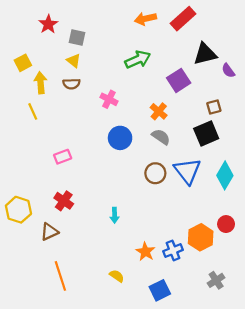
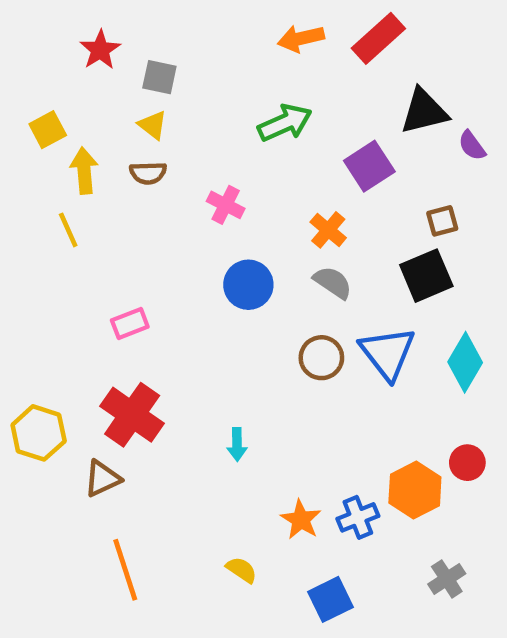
red cross: (64, 201) -> (132, 415), size x1.5

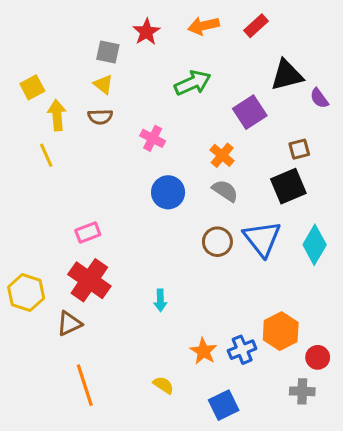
red rectangle: (378, 38) -> (256, 26), size x0.7
red star: (100, 50) -> (146, 32), moved
pink rectangle: (130, 323) -> (88, 232), moved
red circle: (467, 463) -> (318, 357), moved
gray cross: (447, 579) -> (302, 391), turned 35

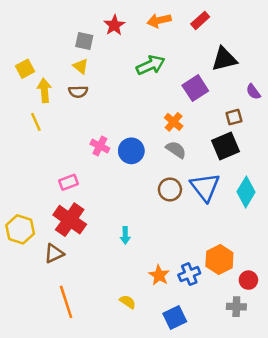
purple semicircle: (319, 98) -> (253, 92), moved
pink cross: (153, 138) -> (100, 146), moved

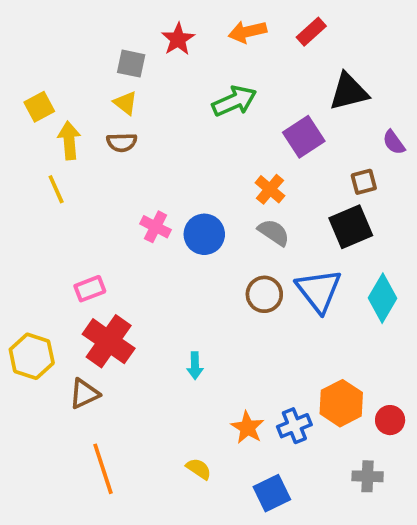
pink rectangle: (68, 182) -> (90, 289), moved
red circle: (248, 280) -> (390, 420), moved

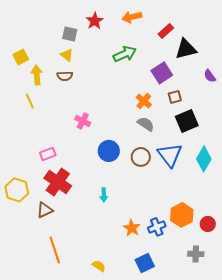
red rectangle: (311, 32) -> (166, 31), moved
brown square: (364, 182) -> (175, 97), moved
blue circle: (204, 234) -> (109, 151), moved
yellow semicircle: (199, 469) -> (99, 266), moved

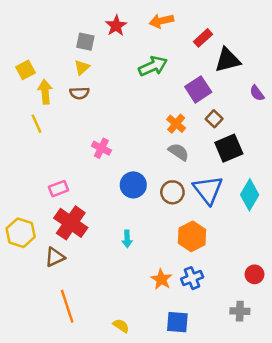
yellow triangle: (67, 55) -> (82, 67), turned 40
brown square: (175, 97) -> (214, 119), turned -32
orange hexagon: (182, 215) -> (192, 236), moved
blue square: (145, 263) -> (177, 322), turned 30

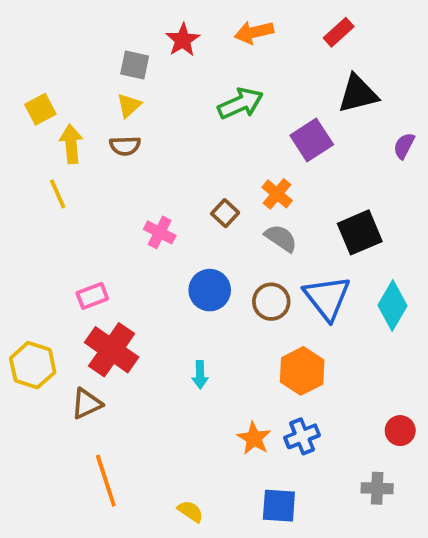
red rectangle: (203, 38) -> (339, 32), moved
purple semicircle: (257, 93) -> (404, 146), turned 63
brown square: (214, 119) -> (225, 213), moved

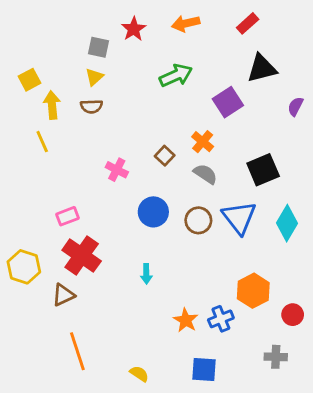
orange hexagon: (302, 371) -> (253, 291), moved

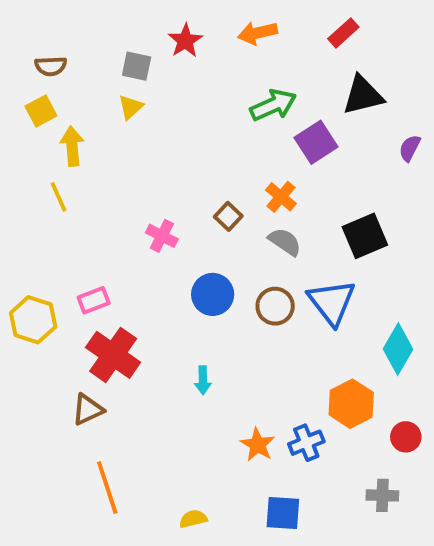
green arrow: (176, 75) -> (273, 105), moved
brown semicircle: (91, 106) -> (51, 66), moved
cyan diamond: (287, 223) -> (398, 349), moved
yellow hexagon: (24, 267) -> (33, 320), moved
yellow semicircle: (139, 374) -> (193, 519), turned -48

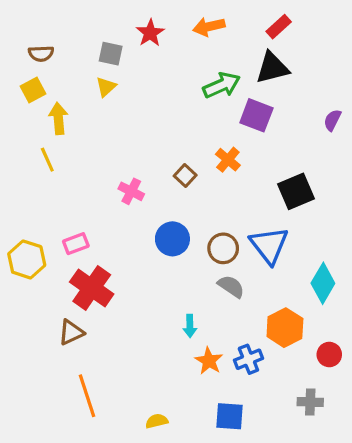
black triangle: (363, 95) -> (272, 68), moved
purple square: (316, 142) -> (256, 115), turned -36
gray semicircle: (285, 242) -> (231, 286), moved
cyan arrow: (203, 380) -> (190, 326), moved

